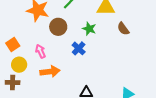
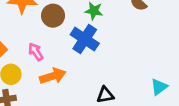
blue cross: (79, 48) -> (85, 39), size x1.5

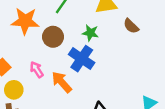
orange arrow: (53, 76) -> (62, 82), moved, turned -115

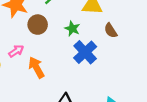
blue cross: (82, 59) -> (85, 52), moved
pink arrow: (37, 70) -> (16, 51), turned 77

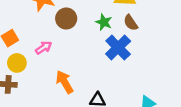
brown semicircle: (111, 31) -> (131, 23), moved
orange arrow: (36, 67) -> (65, 82), moved

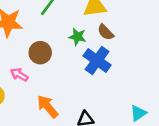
brown circle: (66, 19) -> (40, 53), moved
pink arrow: (44, 48) -> (19, 75), turned -105

